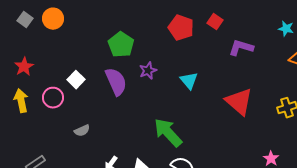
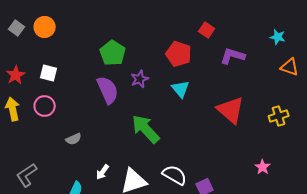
red pentagon: (181, 28) -> (179, 54), moved
white square: (76, 80) -> (49, 73), moved, turned -30
green arrow: (168, 133) -> (146, 129), moved

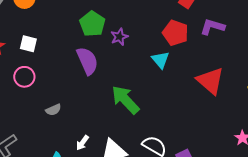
red pentagon: (179, 54) -> (175, 33), moved
purple star: (140, 79) -> (119, 37), moved

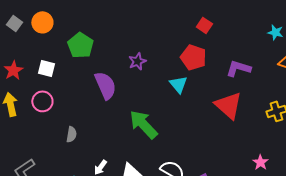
green pentagon: (92, 24) -> (80, 45), moved
purple L-shape: (212, 27) -> (238, 68), moved
gray semicircle: (53, 110) -> (71, 134), turned -56

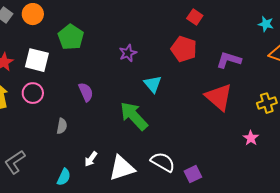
white square: (46, 68) -> (37, 60), size x1.4
cyan triangle: (178, 84) -> (153, 84), moved
purple semicircle: (105, 85) -> (86, 92), moved, size x0.7
pink star: (260, 162) -> (251, 138), moved

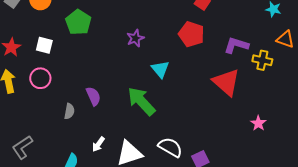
white square: (37, 60) -> (44, 45), size x0.7
purple semicircle: (86, 92) -> (93, 96), moved
yellow cross: (267, 103) -> (262, 60), moved, turned 30

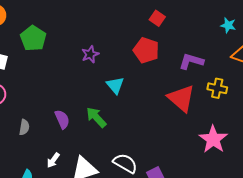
yellow cross: (262, 60) -> (217, 88), moved
purple semicircle: (93, 96) -> (62, 119), moved
green arrow: (141, 101) -> (96, 117), size x0.7
pink star: (258, 123) -> (213, 139), size x1.8

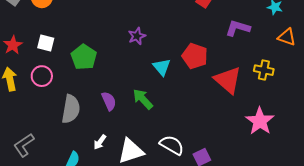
green pentagon: (33, 38) -> (84, 57), moved
red pentagon: (146, 50) -> (195, 56), moved
purple L-shape: (191, 61) -> (238, 28), moved
gray semicircle: (24, 127) -> (71, 109), size x1.8

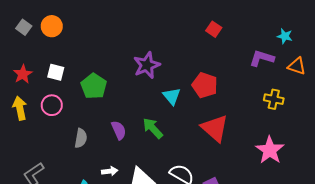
purple L-shape: (238, 28) -> (262, 58), moved
purple star: (137, 36) -> (147, 65), size x1.5
red triangle: (228, 80) -> (215, 128), moved
gray semicircle: (71, 109) -> (81, 138), size x0.7
white arrow: (100, 142) -> (110, 171), turned -133

